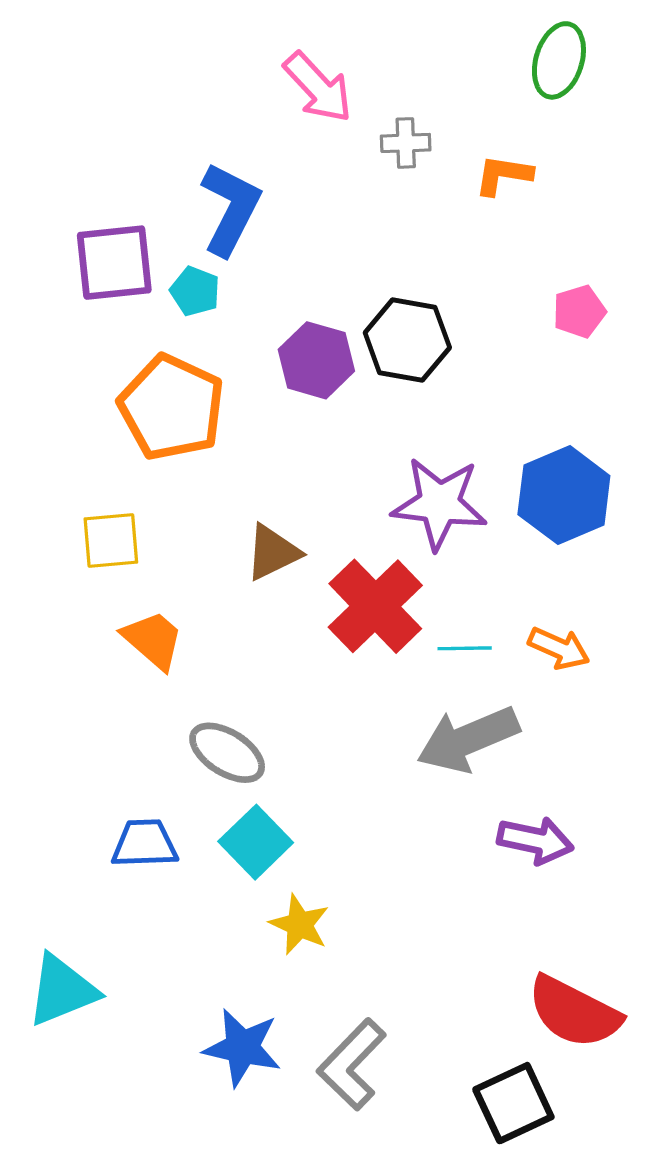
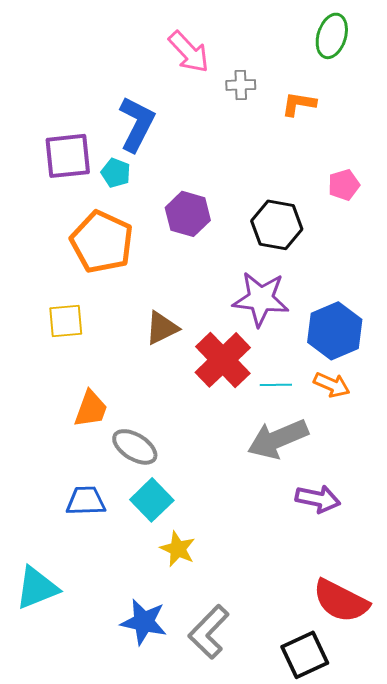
black hexagon: (407, 340) -> (277, 225), moved
blue hexagon: (564, 495) -> (335, 331), moved
orange trapezoid: (153, 640) -> (91, 409), moved, turned 69

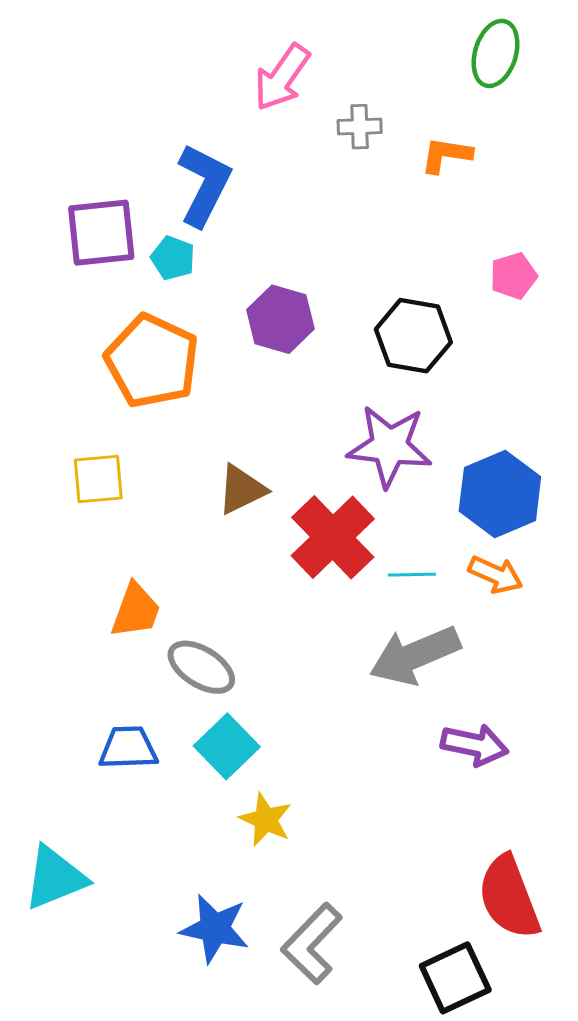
pink arrow: (189, 52) -> (282, 77), turned 78
red semicircle: (341, 601) -> (509, 897), turned 42

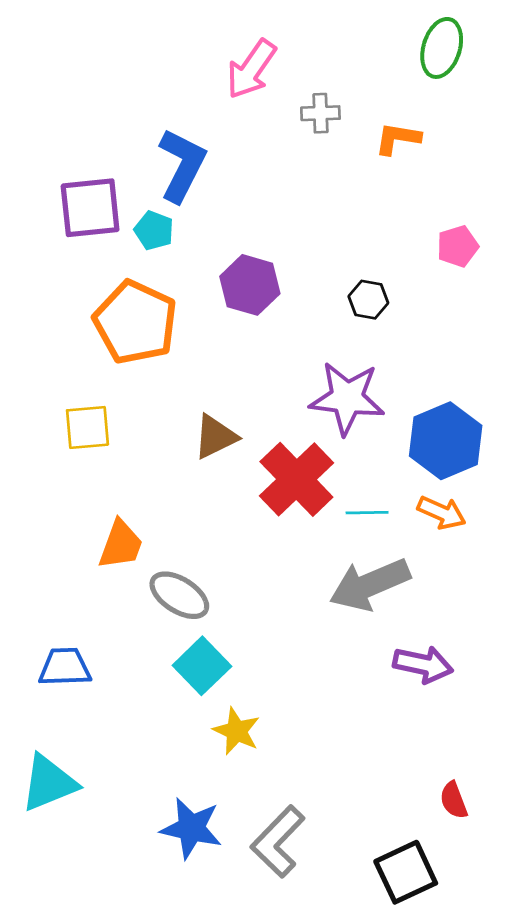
black hexagon: (413, 336) -> (368, 300), size x0.6
blue trapezoid: (128, 748) -> (65, 667), moved
red semicircle: (509, 897) -> (454, 800), size x0.5

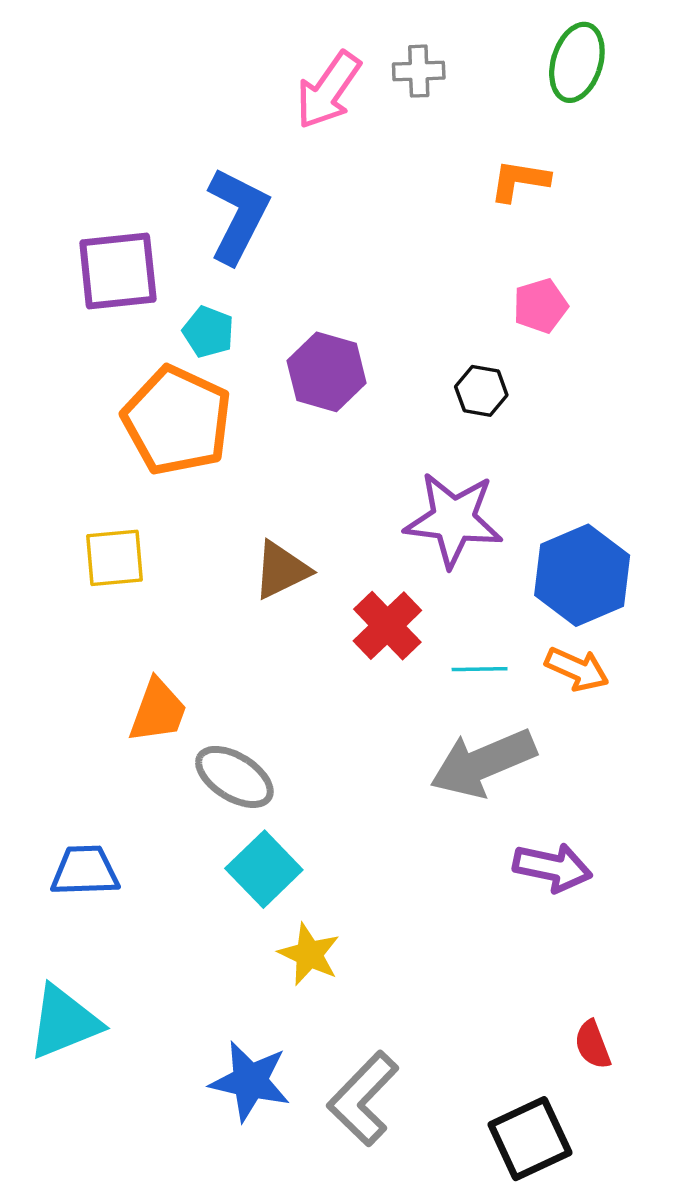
gray cross: (320, 113) -> (419, 71), moved
cyan pentagon: (154, 230) -> (208, 332), moved
pink pentagon: (458, 246) -> (540, 306), moved
red cross: (296, 479) -> (387, 626), size x0.7

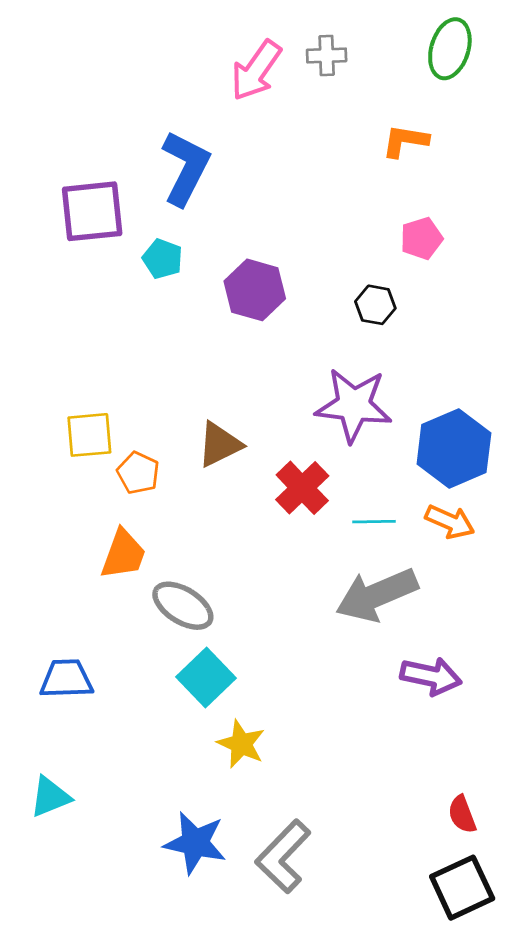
orange pentagon: (177, 421) -> (138, 473), moved, size x0.5
cyan triangle: (64, 1022) -> (50, 797), size x0.7
black square: (530, 1139) -> (462, 888), moved

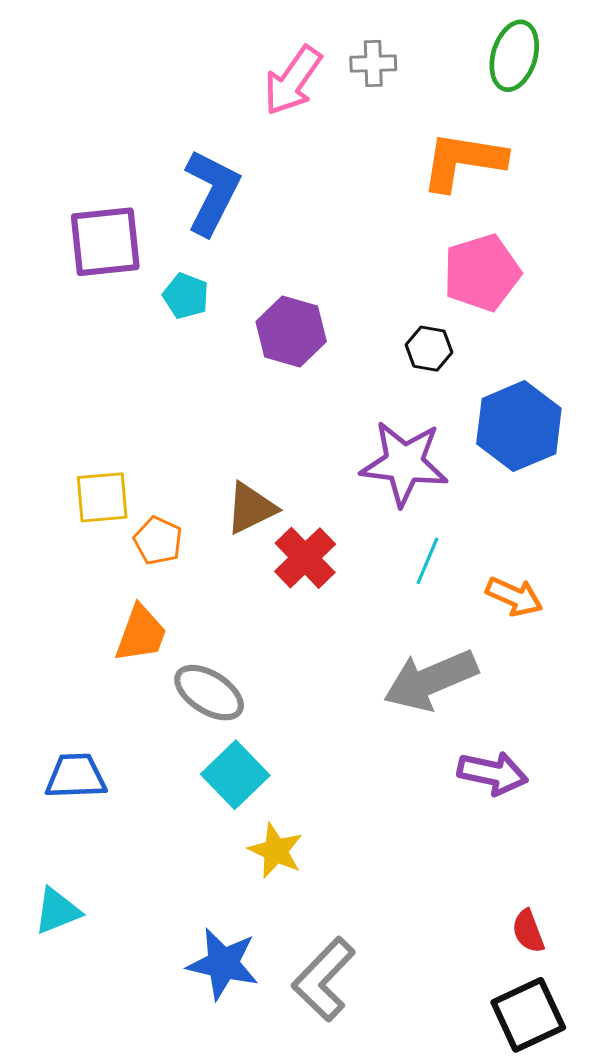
orange L-shape: (405, 141) -> (463, 161), size x1.6
pink pentagon: (421, 238) -> (482, 273), size x1.6
blue hexagon: (454, 448) -> (519, 426), moved
red cross: (302, 488) -> (305, 558), moved
cyan line: (374, 522) -> (427, 561), moved, turned -66

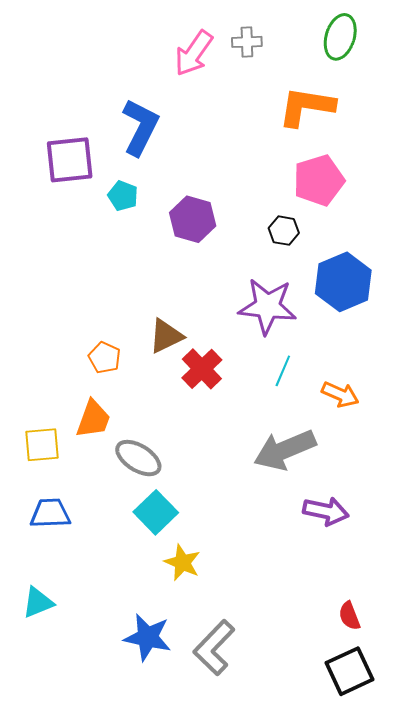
yellow square: (102, 497) -> (42, 445), moved

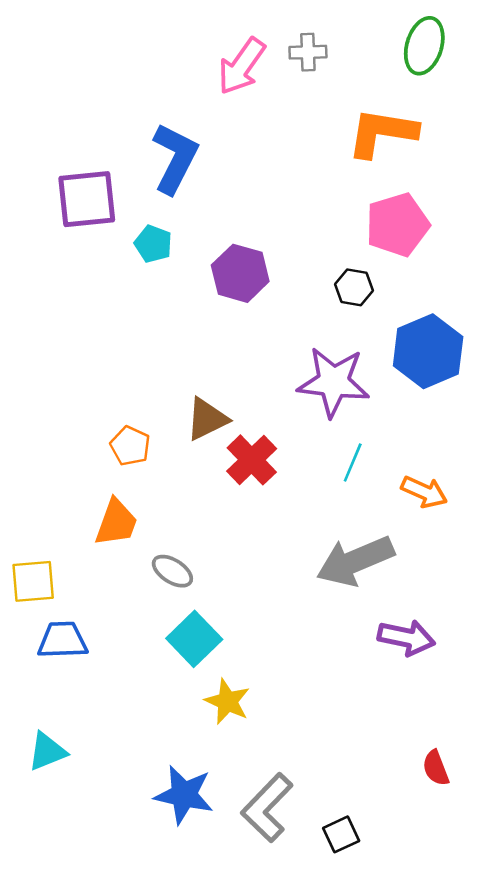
yellow square: (42, 445) -> (33, 581), moved
gray ellipse: (138, 458) -> (172, 571), size x0.7
black square: (349, 671) -> (341, 834), moved, size x0.6

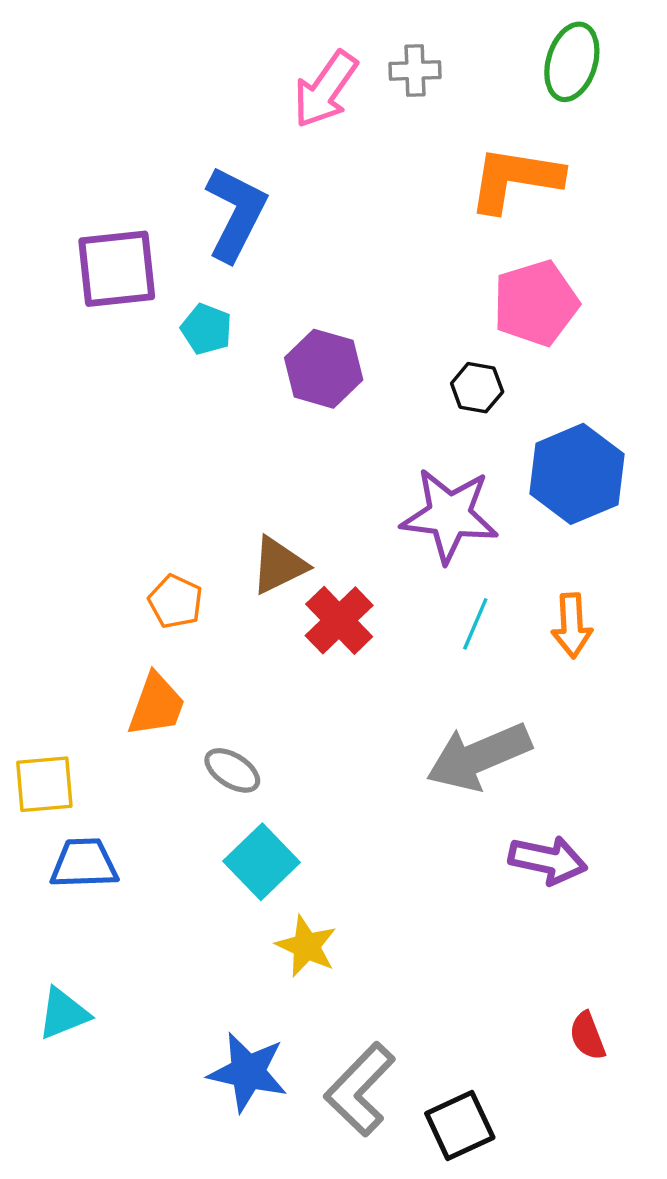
orange arrow: (424, 492) -> (572, 626), moved, turned 63
black square: (341, 834) -> (460, 1126), size x1.4

